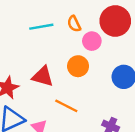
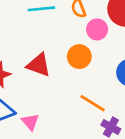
orange line: (66, 106) -> (93, 103), moved

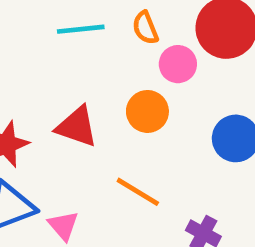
orange line: (93, 103) -> (138, 192), moved

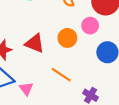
pink circle: (178, 64) -> (90, 26), moved

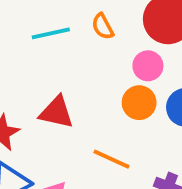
orange circle: (67, 38) -> (139, 103), moved

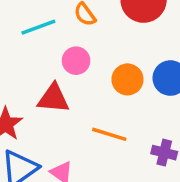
pink circle: (148, 66) -> (76, 61), moved

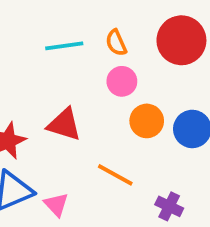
pink circle: (76, 61) -> (122, 81), moved

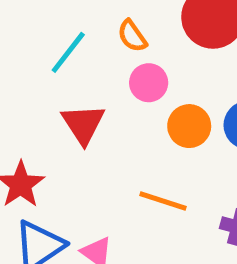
cyan line: (64, 46) -> (68, 52), turned -33
red triangle: (64, 124) -> (83, 124), moved, turned 51

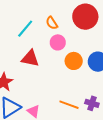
red triangle: (83, 124) -> (30, 58), turned -48
orange line: (163, 201) -> (69, 105), moved

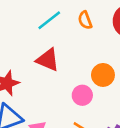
pink circle: (58, 42) -> (82, 95), moved

